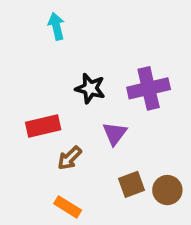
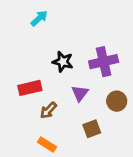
cyan arrow: (56, 26) -> (39, 18), turned 60
brown circle: (167, 190) -> (117, 101), moved

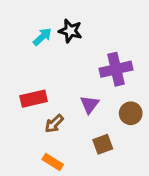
cyan arrow: (39, 18) -> (42, 37), moved
black star: (63, 62) -> (70, 31), moved

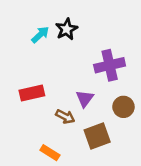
black star: (70, 31) -> (67, 29), turned 30
brown arrow: (54, 124) -> (65, 117), moved, turned -108
brown square: (103, 144) -> (97, 136), size x1.4

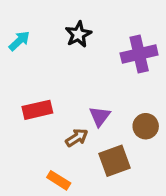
cyan arrow: (40, 35) -> (19, 41), moved
purple cross: (110, 65) -> (139, 54), moved
brown arrow: (65, 117) -> (77, 138), turned -60

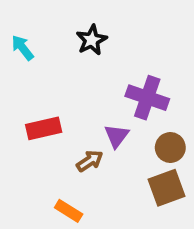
cyan arrow: (19, 41) -> (22, 48), turned -85
purple cross: (139, 54) -> (147, 98), moved, turned 32
brown square: (114, 161) -> (166, 188), moved

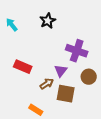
red rectangle: (44, 128) -> (23, 67), turned 36
brown square: (166, 188) -> (66, 94), moved, turned 30

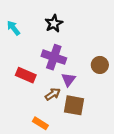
purple cross: (77, 51) -> (54, 57), moved
brown circle: (89, 77) -> (100, 65), moved

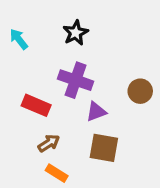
purple triangle: (68, 80) -> (96, 112), turned 32
brown arrow: (53, 94) -> (49, 143), moved

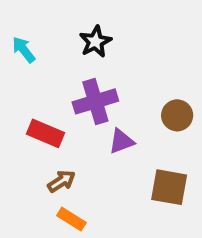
purple cross: (76, 80) -> (95, 101), turned -36
brown square: (104, 148) -> (169, 187), moved

